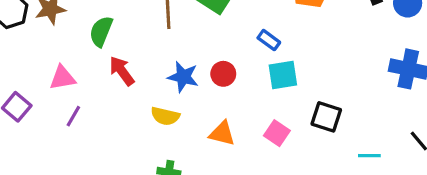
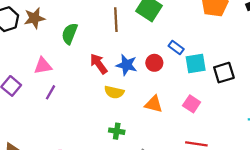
blue rectangle: (269, 40) -> (176, 48), moved
red arrow: (122, 71) -> (99, 64), moved
black square: (326, 117) -> (224, 73), moved, turned -35

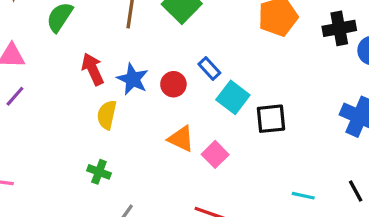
cyan square: (196, 64) -> (233, 97), turned 35
yellow semicircle: (114, 92) -> (107, 115), turned 78
orange triangle: (154, 104) -> (181, 139), moved

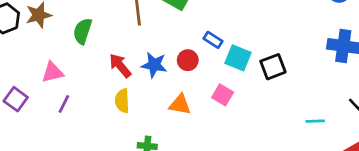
yellow semicircle: (107, 115) -> (122, 101), moved
orange triangle: (181, 139) -> (180, 105), moved
pink square: (215, 154) -> (223, 95), moved

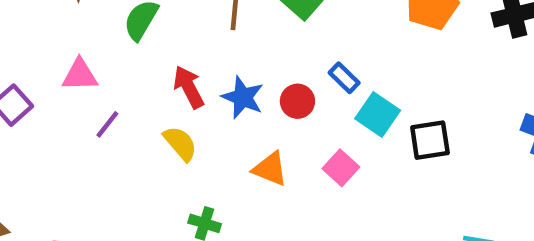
yellow semicircle: (122, 101) -> (180, 143), turned 130
purple line: (64, 104) -> (107, 124), moved

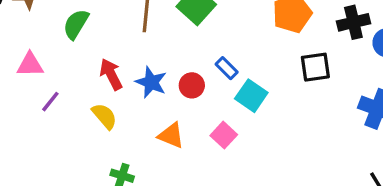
black square: (430, 140) -> (315, 67), moved

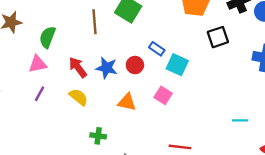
pink triangle: (30, 65) -> (38, 64), moved

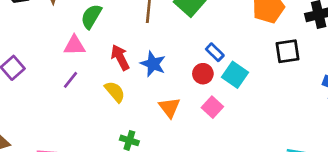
red circle: (135, 65) -> (203, 74), moved
orange triangle: (127, 102) -> (169, 107), turned 30

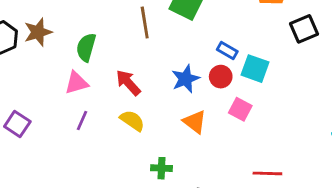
blue star: (153, 64) -> (185, 79), moved, turned -30

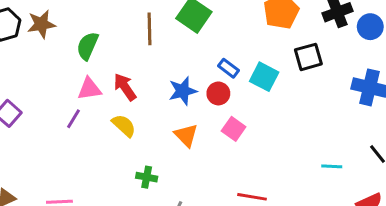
cyan square: (255, 69) -> (264, 77), moved
pink triangle: (76, 83) -> (89, 89), moved

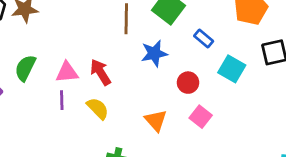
green semicircle: (87, 46) -> (25, 68), moved
blue rectangle: (228, 68) -> (204, 39), moved
blue star: (183, 91) -> (154, 53), moved
purple line: (73, 119) -> (62, 100), moved, turned -36

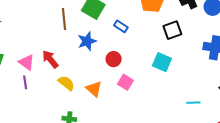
cyan square: (232, 69) -> (162, 62), moved
pink triangle: (67, 72) -> (26, 62), turned 48
yellow semicircle: (98, 108) -> (66, 83), moved

